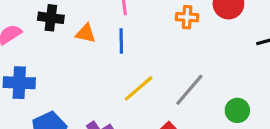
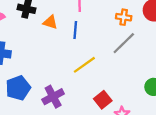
gray line: (189, 90) -> (124, 43), moved

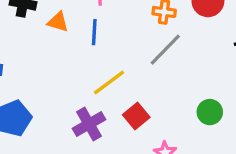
purple cross: (53, 97) -> (89, 124), moved
red square: (103, 100) -> (136, 116), moved

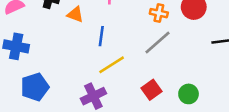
blue line: (94, 32) -> (101, 36), moved
red square: (136, 116) -> (151, 90), moved

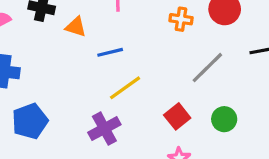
blue line: (101, 36) -> (110, 52), turned 72
gray line: (157, 43) -> (207, 68), moved

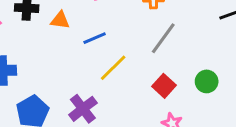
gray line: (207, 68) -> (163, 38), moved
purple cross: (104, 129) -> (83, 109), moved

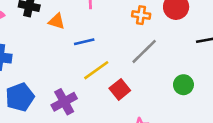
green circle: (207, 81) -> (183, 85), moved
red square: (164, 86) -> (120, 89), moved

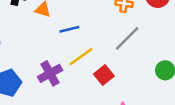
purple cross: (64, 102) -> (50, 73), moved

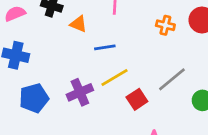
gray line: (127, 38) -> (172, 79), moved

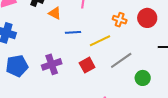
yellow line: (115, 78) -> (100, 41), moved
red square: (137, 99) -> (87, 65), moved

